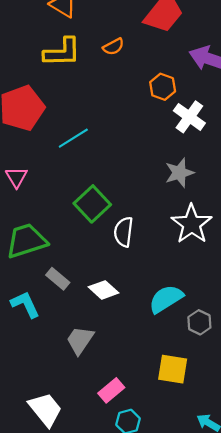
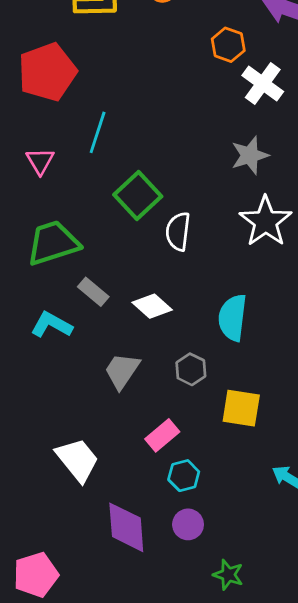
cyan line: (73, 138) -> (98, 132), moved, turned -40
cyan semicircle: (166, 299) -> (233, 318), turned -51
cyan L-shape: (25, 304) -> (52, 325), turned -36
gray hexagon: (199, 322) -> (191, 369), moved

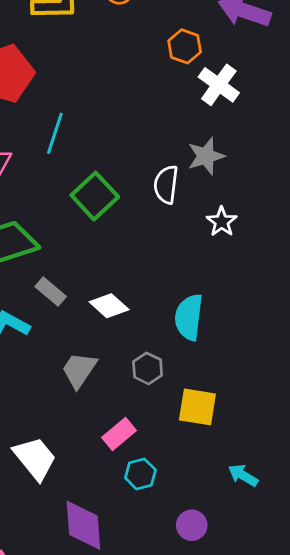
white star: (266, 221) -> (222, 222), size x0.6
white semicircle: (178, 231) -> (166, 185), moved
purple circle: (188, 524) -> (192, 525), moved

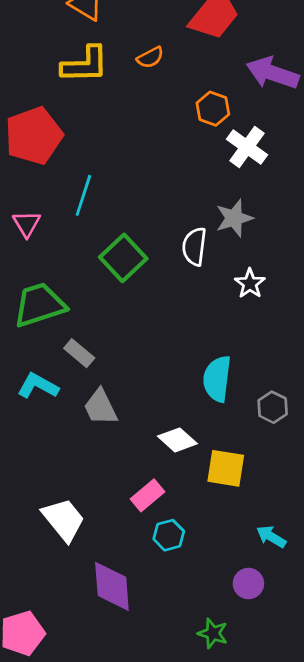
white diamond: (109, 306) -> (177, 440), moved
gray hexagon: (148, 368) -> (273, 407), moved
gray trapezoid: (79, 370) -> (101, 407), moved, turned -60
purple circle: (192, 525) -> (248, 584), moved

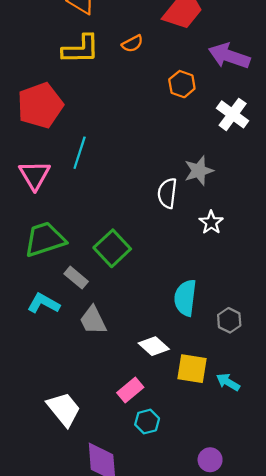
white cross: (247, 147) -> (233, 114), moved
pink triangle: (27, 224) -> (35, 175), size x1.4
green square: (123, 258) -> (112, 248), moved
cyan arrow: (271, 537) -> (228, 382), moved

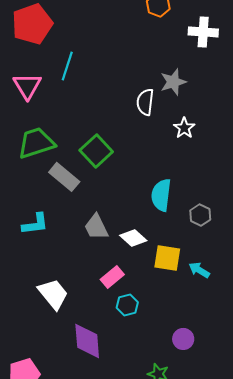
white cross: (233, 114) -> (203, 32), turned -32
gray rectangle: (76, 278) -> (64, 177), size x1.4
cyan L-shape: (44, 303) -> (35, 224), moved, turned 144
gray trapezoid: (93, 320) -> (96, 227), moved

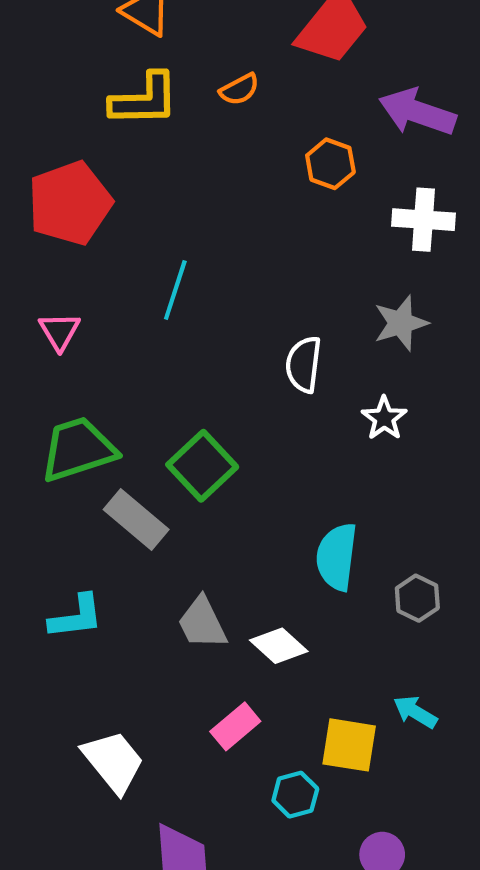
cyan line: (67, 66) -> (175, 290), moved
gray star: (173, 82) -> (401, 323), moved
pink triangle: (27, 86) -> (59, 331), size x0.7
yellow square: (167, 258) -> (349, 745), moved
cyan hexagon: (127, 305) -> (295, 795), moved

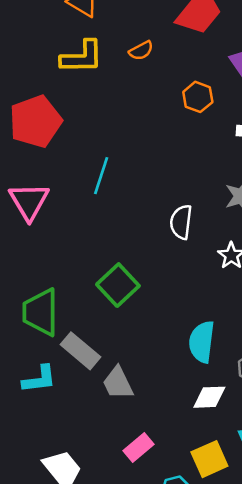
pink triangle: (59, 331) -> (29, 201), size x1.6
green trapezoid: (78, 449) -> (41, 312), moved, turned -72
gray rectangle: (136, 520) -> (81, 351), moved
white diamond: (279, 646) -> (209, 397), moved, turned -44
yellow square: (349, 745) -> (209, 459), turned -33

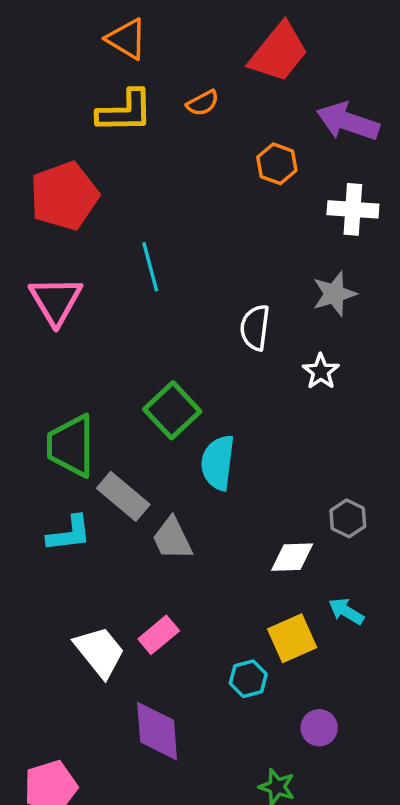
cyan line: (101, 176) -> (150, 267), turned -33
cyan semicircle: (202, 342) -> (218, 463), moved
pink rectangle: (139, 447) -> (159, 635), moved

